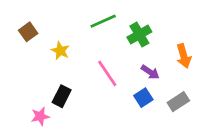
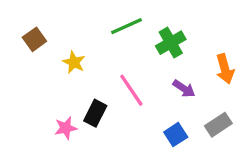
black rectangle: (62, 96) -> (95, 113), moved
blue square: (143, 98) -> (176, 135), moved
pink star: (40, 116) -> (66, 128), moved

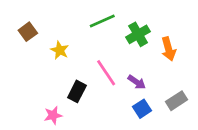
orange arrow: (225, 69) -> (169, 49), moved
purple arrow: (184, 89) -> (137, 82), moved
pink star: (66, 128) -> (53, 115), moved

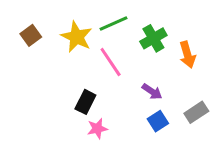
yellow star: (60, 50) -> (77, 37), moved, size x1.5
pink line: (106, 73) -> (111, 62), moved
pink star: (53, 115) -> (97, 129), moved

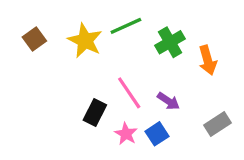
pink line: (111, 62) -> (129, 93), moved
blue square: (158, 121) -> (157, 134), moved
pink star: (97, 129) -> (126, 134), moved, turned -30

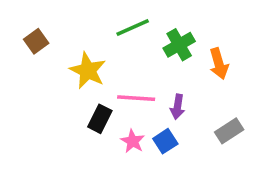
yellow star: (85, 41) -> (88, 71), moved
pink line: (129, 93) -> (136, 98), turned -52
purple arrow: (168, 101) -> (177, 107), turned 65

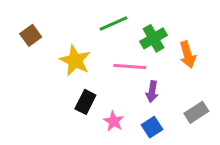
pink line: (136, 98) -> (130, 66), moved
blue square: (165, 141) -> (152, 127), moved

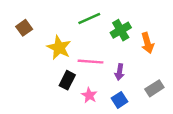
pink line: (130, 66) -> (90, 62), moved

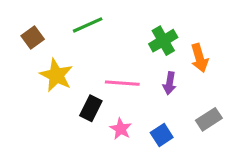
green line: (89, 19) -> (88, 25), moved
yellow star: (59, 48) -> (56, 75), moved
purple arrow: (120, 72) -> (170, 83), moved

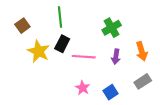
green line: (88, 25) -> (60, 17), turned -72
orange arrow: (199, 58) -> (142, 51), moved
black rectangle: (91, 108) -> (62, 44), moved

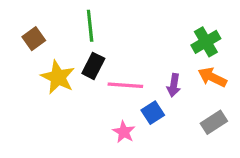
green cross: (112, 28) -> (206, 42), moved
orange arrow: (142, 51) -> (212, 77), turned 132
blue square: (110, 92) -> (153, 113), moved

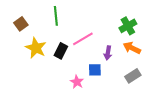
black rectangle: (93, 66) -> (61, 51), moved
pink line: (125, 85) -> (83, 39), moved, turned -35
blue square: (153, 113) -> (95, 70), turned 32

